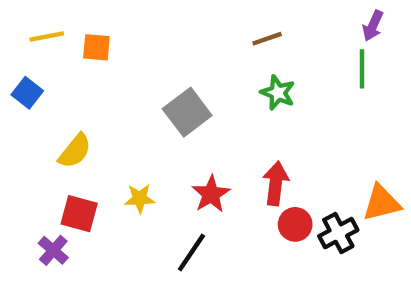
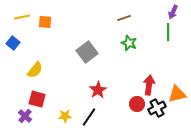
red arrow: (276, 183) -> (149, 85), moved
yellow star: (140, 198) -> (65, 116), moved

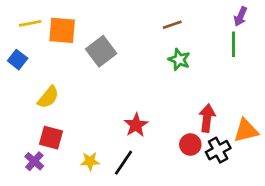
orange square: (45, 22) -> (62, 30), size x1.5
gray square: (87, 52) -> (101, 51), moved

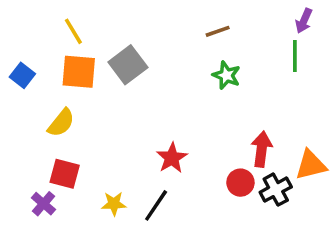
yellow line: (30, 23) -> (73, 31), moved, turned 70
orange square: (62, 30) -> (79, 72), moved

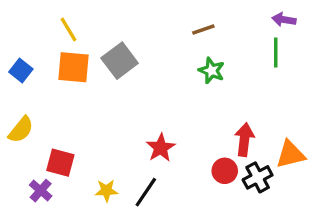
purple arrow: (304, 21) -> (284, 20), turned 75
yellow semicircle: (61, 123) -> (21, 130), moved

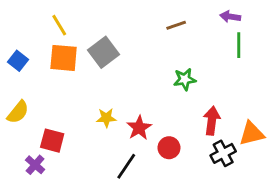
purple arrow: (284, 20) -> (230, 17), moved
green star: (212, 71) -> (185, 79), moved, turned -30
red circle: (225, 171) -> (169, 148), moved
yellow star: (106, 191) -> (106, 118), moved

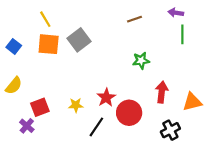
yellow star: (106, 118) -> (76, 105), moved
red square: (52, 141) -> (40, 107), turned -36
red circle: (169, 148) -> (129, 113), size x1.5
black cross: (223, 153) -> (170, 130), moved

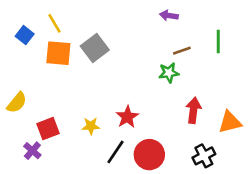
purple arrow: (176, 13) -> (169, 16), moved
brown line: (135, 19) -> (182, 51), moved
blue square: (14, 46) -> (25, 35), moved
red circle: (129, 113) -> (149, 155), moved

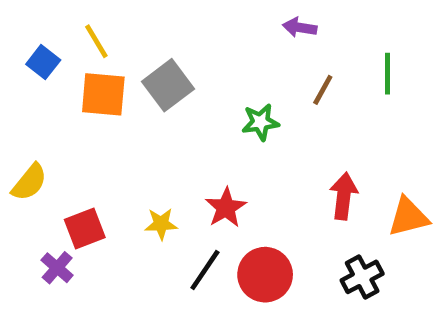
brown line: (182, 51) -> (323, 90), turned -42
green star: (169, 73) -> (260, 122), moved

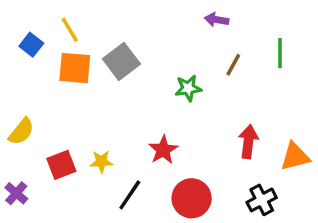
yellow star: (161, 224) -> (101, 162), moved
purple cross: (57, 268) -> (16, 193), moved
black line: (205, 270) -> (130, 195), moved

